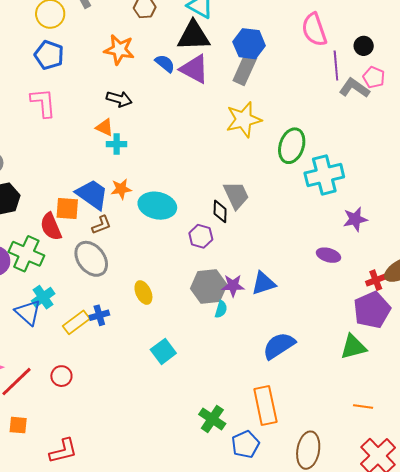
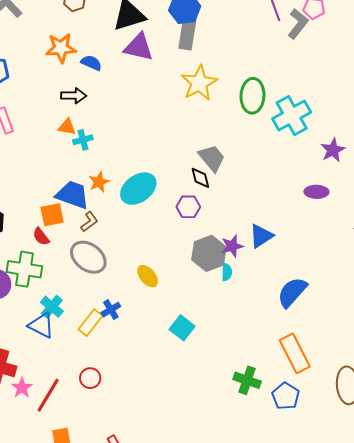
blue semicircle: (165, 63) -> (91, 63), moved
gray L-shape: (354, 88) -> (298, 24), turned 108
cyan ellipse: (157, 206) -> (138, 189), turned -33
red semicircle: (51, 227) -> (41, 237), size x0.7

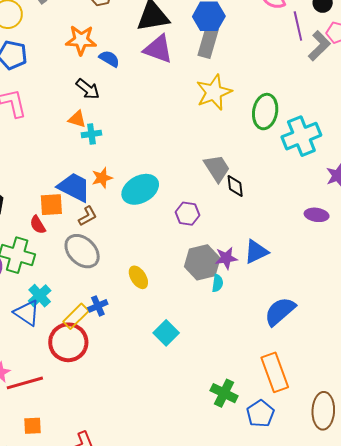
black arrow: (74, 96) -> (88, 89), turned 30
black diamond: (200, 178) -> (235, 186), moved
red circle: (90, 378) -> (68, 342), moved, size x1.8
red line: (48, 395) -> (25, 383), turned 36

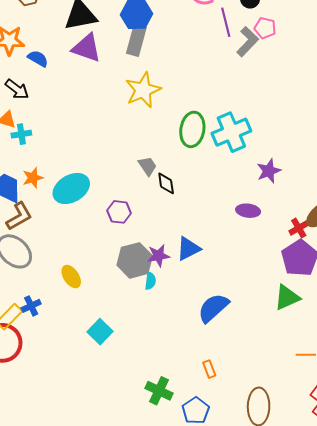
green ellipse: (265, 112) -> (192, 129), moved
gray trapezoid: (217, 168) -> (148, 166), size x0.7
brown L-shape: (88, 216) -> (19, 216), size x1.4
orange rectangle: (275, 372) -> (209, 369), size x0.5

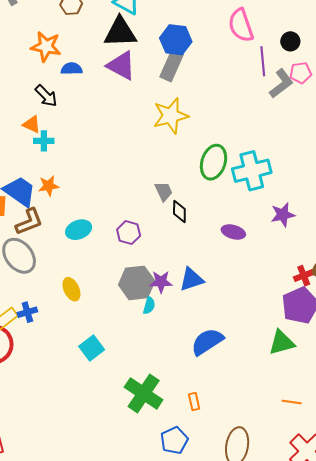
pink pentagon: (265, 28) -> (301, 73), turned -30
blue semicircle: (38, 59) -> (72, 69), turned -40
cyan ellipse: (71, 189) -> (79, 230), moved, size x0.7
purple ellipse: (248, 211) -> (233, 232), moved
green cross: (159, 391) -> (144, 393), moved, size x1.4

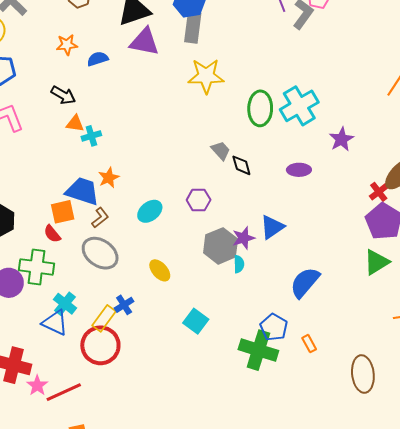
orange star: (46, 46) -> (67, 45), size x0.7
black arrow: (46, 96) -> (63, 95), moved
yellow star: (171, 116) -> (206, 76), turned 30
brown L-shape: (29, 222) -> (100, 218), size x0.7
blue pentagon: (174, 440) -> (274, 327), moved

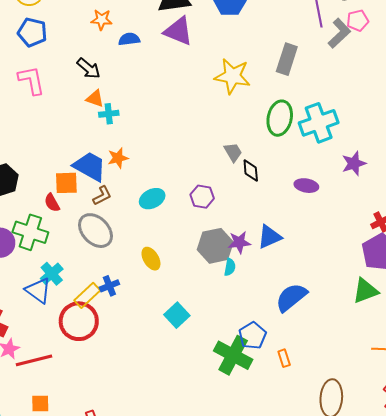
gray rectangle: (193, 28) -> (287, 59), moved

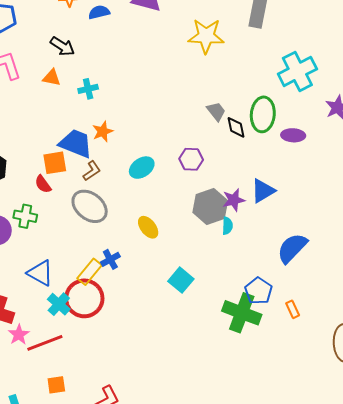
orange triangle: (95, 98) -> (52, 78), moved
green ellipse: (280, 118) -> (263, 114), moved
green cross: (30, 232) -> (25, 216), size x0.7
cyan cross: (52, 274) -> (59, 304), moved

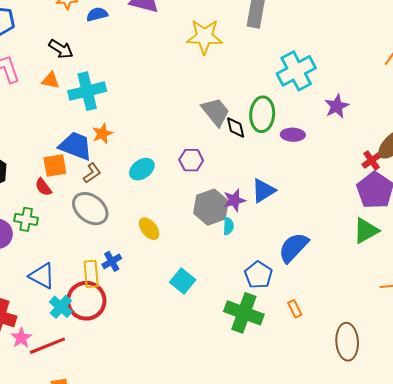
cyan cross: (88, 89) -> (87, 91), size x1.8
gray trapezoid: (216, 111) -> (216, 112), size x1.5
yellow rectangle: (90, 272) -> (91, 274), turned -44
blue pentagon: (258, 291) -> (258, 275), moved

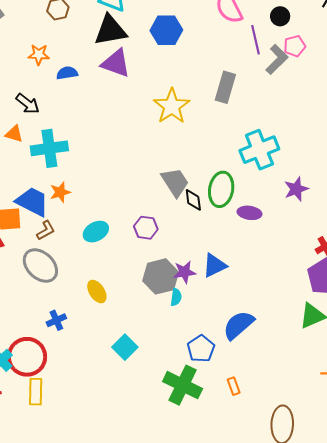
yellow star: (204, 37) -> (172, 106), turned 30
yellow rectangle: (91, 274) -> (36, 392), moved

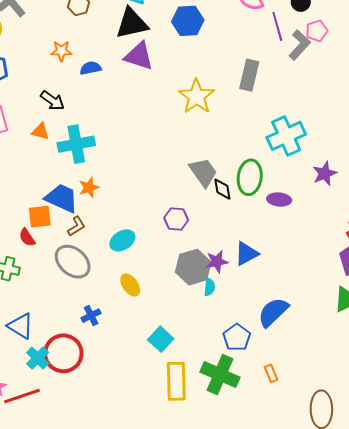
cyan ellipse: (96, 232) -> (122, 240), moved
yellow rectangle: (36, 392) -> (176, 381), moved, size x1.4

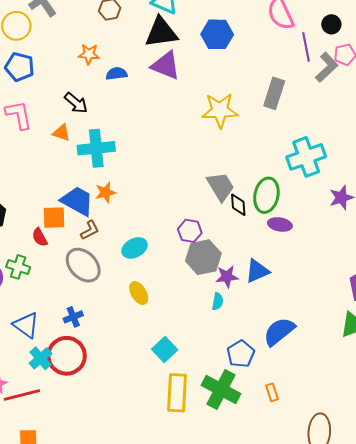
yellow star: (197, 96) -> (220, 110), turned 30
purple ellipse: (279, 200) -> (280, 224), moved
gray hexagon: (193, 267) -> (203, 257), moved
blue cross: (91, 316) -> (73, 317), moved

